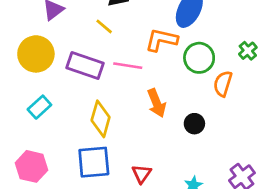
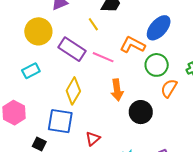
black circle: (194, 124) -> (141, 112), size x1.5

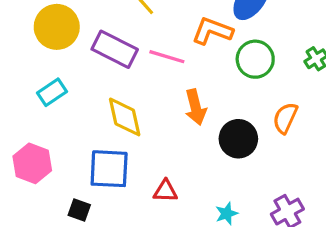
orange semicircle: (169, 88) -> (285, 118), moved
yellow diamond: (73, 91) -> (125, 117), turned -36
red triangle: (93, 139) -> (165, 191), turned 49

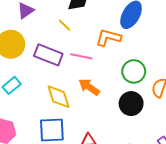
green circle: (255, 59) -> (134, 71), moved
orange arrow: (196, 107) -> (89, 87), moved, turned 145

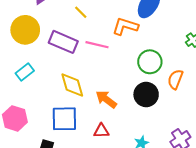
orange arrow: (89, 87) -> (106, 99), moved

